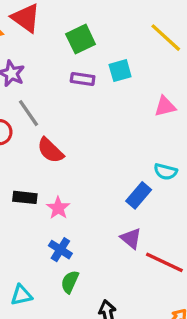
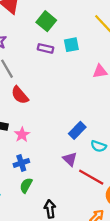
green square: (81, 39) -> (46, 21), turned -30
cyan semicircle: (166, 172) -> (99, 146), moved
blue cross: (60, 250) -> (21, 163), turned 35

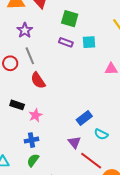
green square: (46, 21) -> (70, 19), turned -30

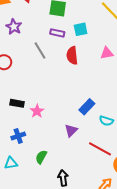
gray line: (30, 56) -> (40, 51), moved
red semicircle: (38, 80) -> (72, 56), moved, turned 36
blue cross: (31, 140) -> (18, 136), moved
purple triangle: (74, 142) -> (71, 130), moved, turned 32

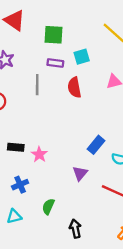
gray line: (40, 51) -> (37, 85), turned 36

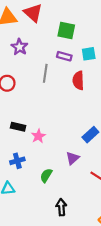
green semicircle: (48, 207) -> (46, 175), moved

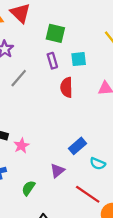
purple rectangle: (64, 56) -> (52, 61), turned 56
gray line: (45, 73) -> (19, 78), moved, turned 30

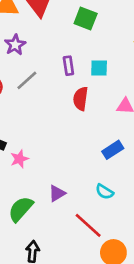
green square: (55, 33) -> (86, 19), moved
blue rectangle: (78, 146) -> (113, 150), moved
green semicircle: (28, 188) -> (21, 209), size x1.5

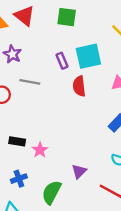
cyan square: (99, 68) -> (88, 56), size x1.6
gray line: (27, 80) -> (30, 82), turned 66

